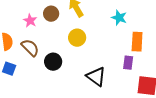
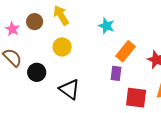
orange rectangle: (137, 42) -> (125, 51), turned 36
black triangle: (96, 77) -> (69, 89), moved

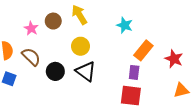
black triangle: (69, 89) -> (86, 71), moved
red square: (136, 98) -> (131, 96), moved

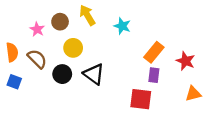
cyan star: (125, 25) -> (122, 26), moved
yellow circle: (80, 46) -> (73, 48), moved
purple rectangle: (134, 72) -> (154, 75), moved

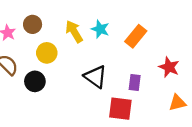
yellow arrow: (87, 15) -> (74, 32), moved
orange rectangle: (154, 52) -> (136, 36), moved
black triangle: (94, 74) -> (95, 77), moved

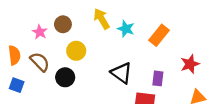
yellow arrow: (74, 32) -> (102, 19), moved
red star: (169, 67) -> (190, 64), turned 30

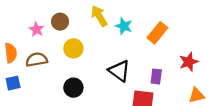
brown semicircle: (40, 62) -> (37, 60), turned -55
black circle: (65, 77) -> (73, 88), moved
blue square: (17, 85) -> (13, 83), turned -32

